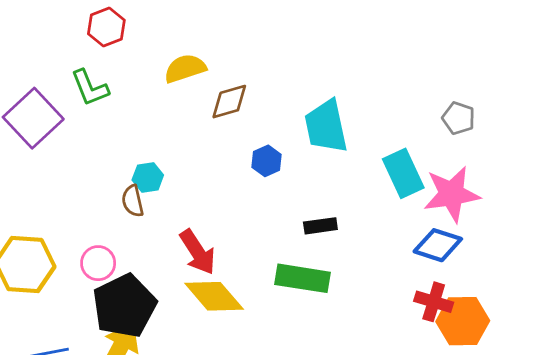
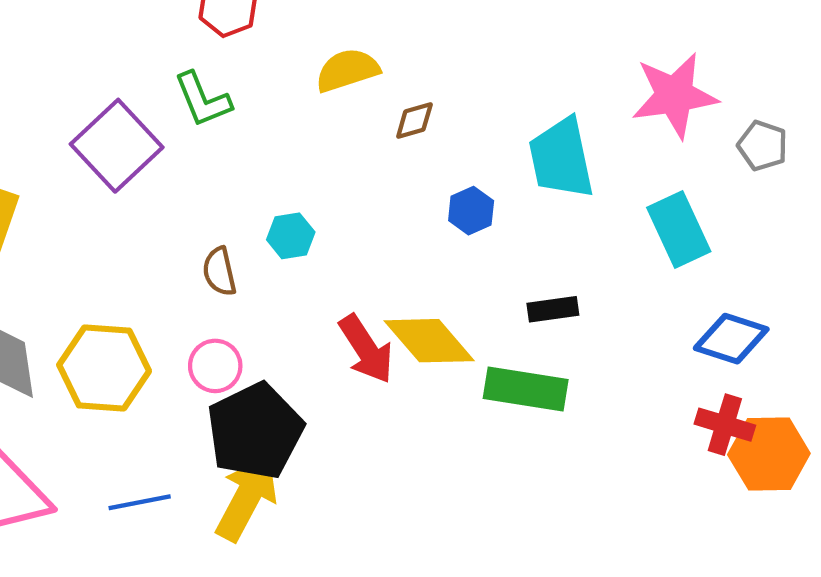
brown diamond: (229, 102) -> (414, 120), size x0.7
pink star: (452, 194) -> (675, 95), moved
brown semicircle: (133, 201) -> (219, 272), moved
yellow diamond: (214, 296) -> (429, 341), moved

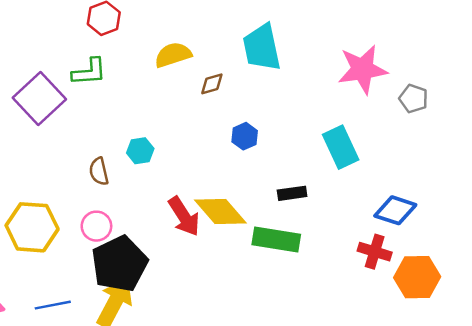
green L-shape: (203, 100) -> (89, 72), turned -72
cyan trapezoid: (561, 158) -> (262, 47), moved
cyan rectangle: (679, 230) -> (341, 147), moved
red cross: (725, 425) -> (375, 252), moved

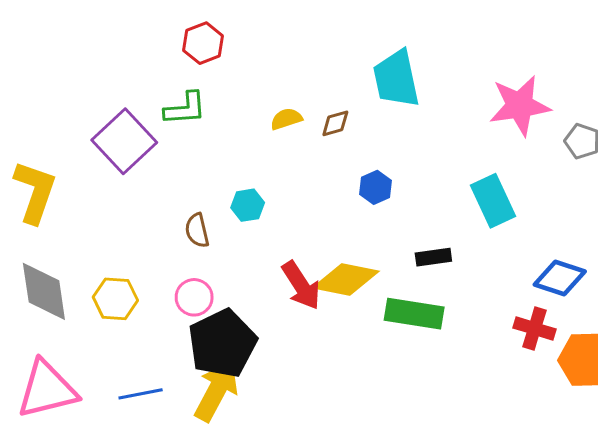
yellow semicircle: (173, 55) -> (286, 119), moved, size x0.7
yellow diamond: (220, 212) -> (346, 279), turned -38
yellow hexagon: (32, 227) -> (115, 299), size x0.7

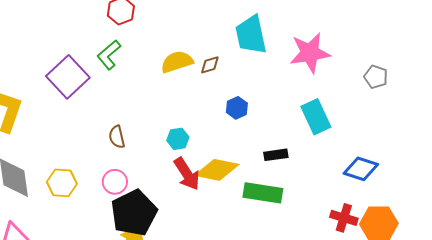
pink star: (520, 106) -> (310, 53), moved
green L-shape: (185, 109) -> (109, 55), turned 144
yellow semicircle: (286, 119) -> (177, 62), size x1.5
cyan hexagon: (248, 205) -> (178, 139), moved
red cross: (535, 329) -> (344, 218), moved

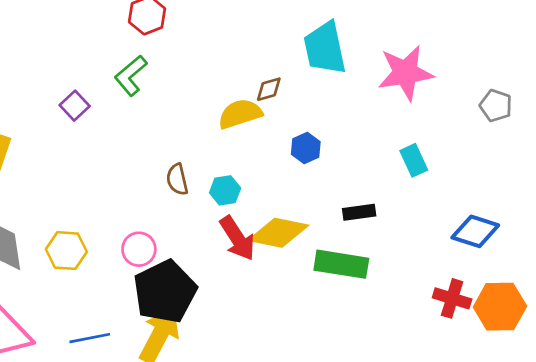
yellow semicircle: (177, 62) -> (240, 114), moved
purple square: (68, 77) -> (75, 106), size x0.5
cyan rectangle: (316, 117) -> (414, 160), size x0.7
brown semicircle: (117, 137) -> (177, 179), moved

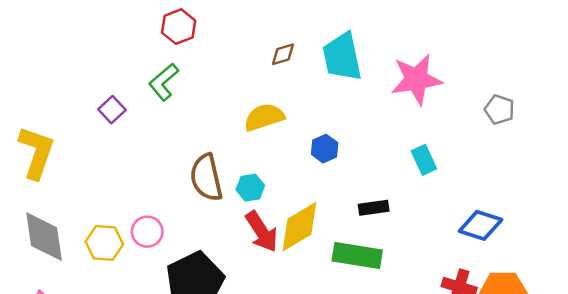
brown diamond: (269, 89) -> (283, 54), moved
brown semicircle: (177, 179) -> (206, 178), size x1.6
yellow diamond: (278, 233) -> (299, 227), turned -42
pink circle: (139, 249) -> (147, 232), moved

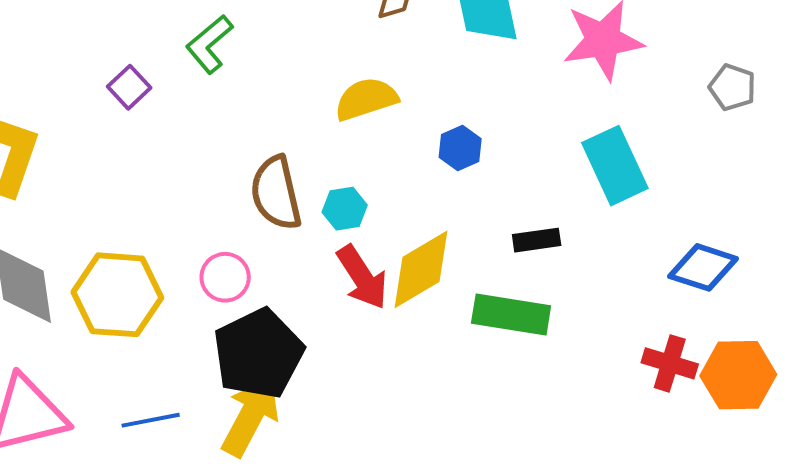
cyan rectangle: (424, 160) -> (615, 166), size x1.6
pink circle: (147, 232) -> (225, 277), moved
yellow hexagon: (104, 243) -> (117, 295), size x1.5

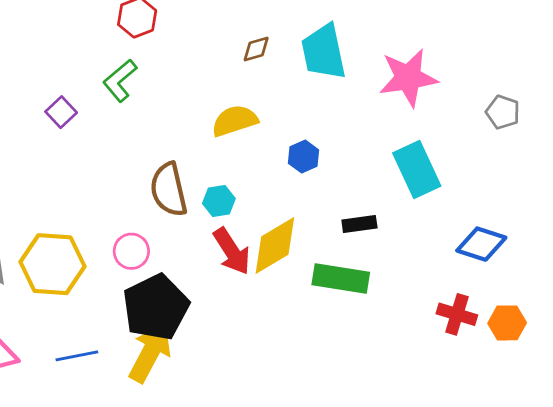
orange hexagon: (738, 375) -> (507, 323), size x0.7

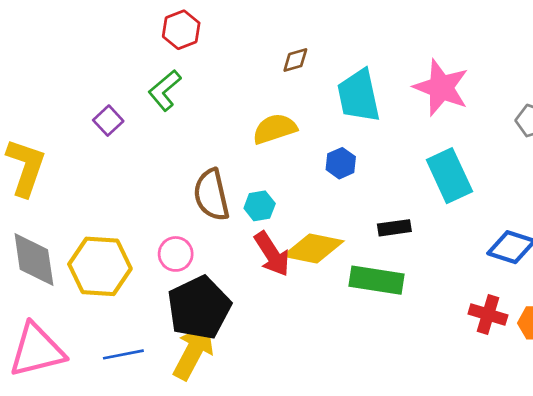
cyan trapezoid: (324, 52) -> (359, 96), moved
pink star: (408, 78) -> (441, 88), turned 30
yellow diamond: (275, 245) -> (313, 248), turned 42

